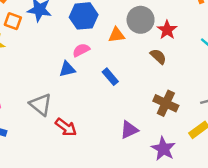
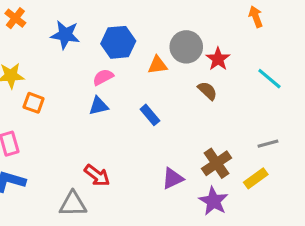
orange square: (13, 21) -> (34, 103), moved
pink semicircle: (81, 50) -> (103, 77), moved
brown cross: (166, 103) -> (216, 163), moved, turned 30
gray triangle: (41, 105) -> (73, 204), moved, turned -40

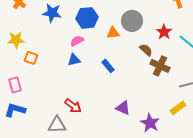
red star: (218, 59) -> (164, 32), moved
brown cross: (216, 163) -> (160, 66), moved, turned -30
purple triangle: (173, 178) -> (123, 108), turned 49

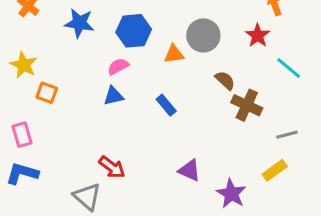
red star: (164, 32) -> (258, 35), moved
yellow star: (16, 40) -> (24, 65), turned 30
gray triangle: (57, 125) -> (87, 197), turned 42

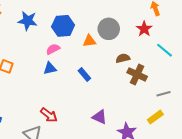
brown semicircle: (225, 80) -> (123, 58), turned -56

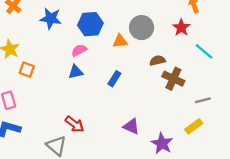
blue rectangle: (84, 74) -> (114, 79), turned 72

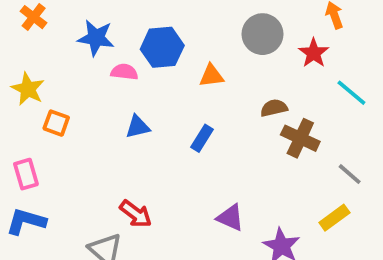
gray circle: (142, 28) -> (263, 34), moved
pink semicircle: (79, 50) -> (124, 72), moved, turned 35
gray line: (203, 100) -> (350, 174), turned 56

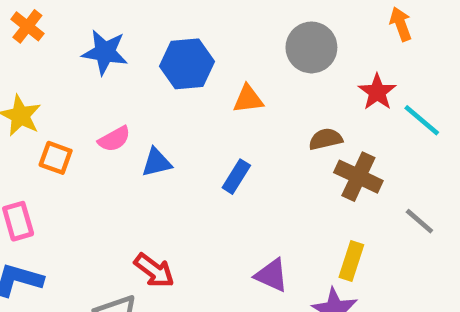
red star: (314, 53) -> (377, 92), moved
pink semicircle: (124, 72) -> (114, 139), moved, turned 144
yellow rectangle: (334, 218) -> (351, 261), moved, turned -36

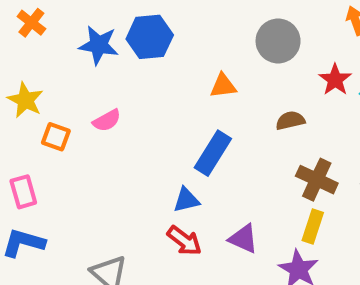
blue hexagon: (187, 64) -> (150, 37), moved
blue triangle: (157, 163) -> (186, 200), moved
blue rectangle: (236, 177) -> (213, 153), size x1.5
brown cross: (358, 177) -> (317, 180), moved
red arrow: (154, 270) -> (184, 241), moved

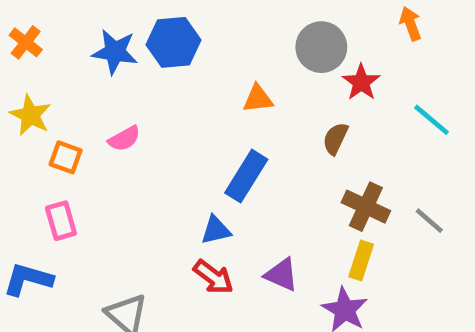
orange cross: (31, 23) -> (26, 42), moved
red star: (335, 80) -> (361, 82), moved
brown semicircle: (290, 120) -> (335, 139), turned -52
pink rectangle: (23, 192) -> (61, 221), moved

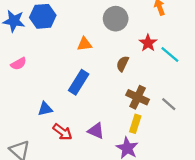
red star: (361, 82) -> (148, 43), moved
blue triangle: (216, 230) -> (45, 109), moved

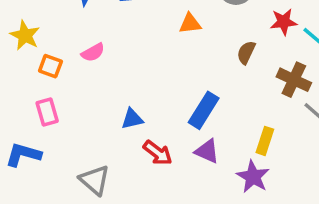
red star: (148, 43) -> (284, 22), turned 30
blue rectangle: (79, 82) -> (204, 110), moved
brown cross: (138, 97) -> (294, 80), moved

